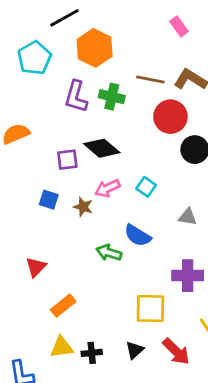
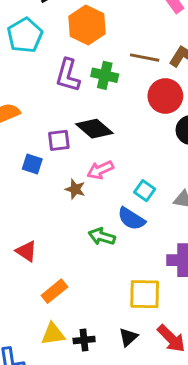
cyan square: (146, 187) -> (145, 191), moved
blue square: (49, 200) -> (32, 164), moved
red triangle: (36, 267) -> (26, 251), turned -40

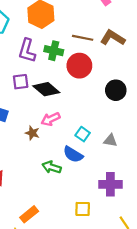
red circle: (165, 96) -> (79, 66), moved
purple square: (59, 140) -> (21, 82), moved
orange rectangle: (54, 291) -> (29, 214), moved
yellow square: (145, 294) -> (83, 209), size x0.7

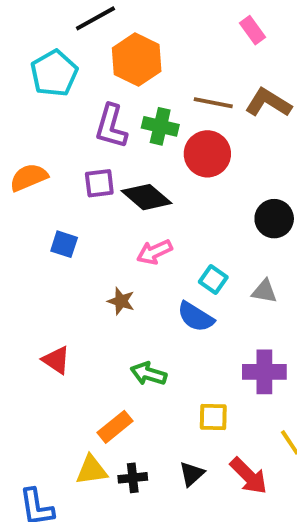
black circle: (116, 90) -> (274, 219), moved
brown star: (32, 133) -> (121, 301), moved
green arrow: (52, 167) -> (148, 374), moved

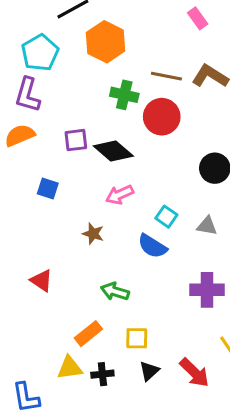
purple L-shape: (111, 126) -> (28, 95), moved
yellow square: (213, 417) -> (137, 338), moved

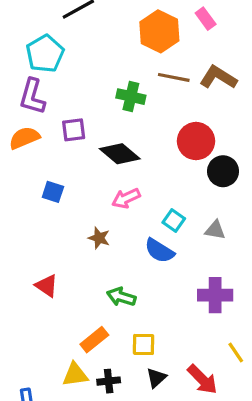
orange hexagon: (106, 42) -> (159, 31), moved
red circle: (162, 117) -> (196, 141), moved
purple square: (76, 140) -> (74, 130), moved

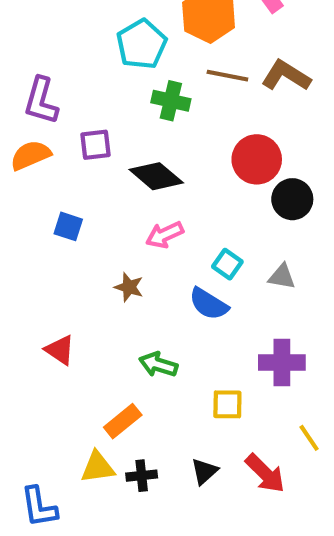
cyan pentagon: (45, 54) -> (142, 44), moved
yellow square: (144, 344) -> (227, 404), moved

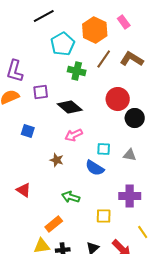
brown line: (227, 76) -> (104, 59), turned -66
cyan square: (227, 264) -> (104, 149), turned -32

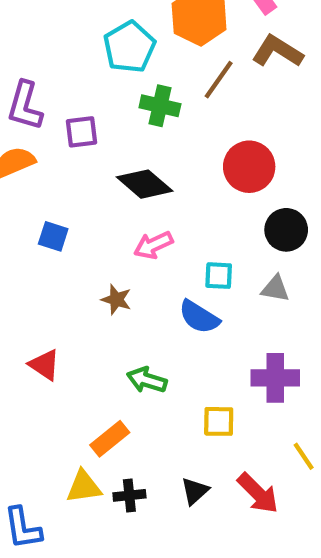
brown L-shape: (132, 59) -> (277, 51), moved
purple square: (41, 92) -> (82, 132), moved
black circle: (135, 118) -> (286, 230), moved

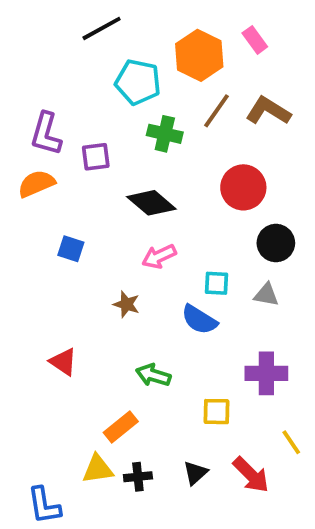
cyan pentagon: (129, 47) -> (138, 82), turned -30
brown L-shape: (277, 51) -> (268, 111), moved

